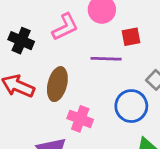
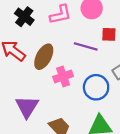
pink cross: (80, 119) -> (63, 77), moved, turned 36

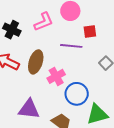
blue circle: (96, 87) -> (77, 94), moved
purple triangle: (27, 107) -> (29, 109), turned -45

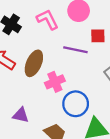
pink L-shape: (44, 22) -> (48, 19), turned -100
purple triangle: (29, 109) -> (21, 115), size x0.7

